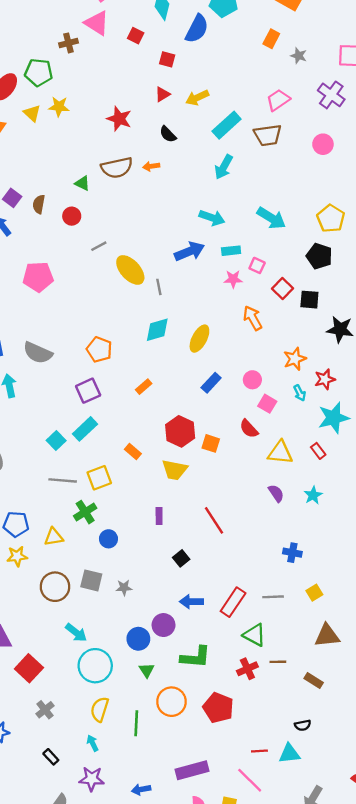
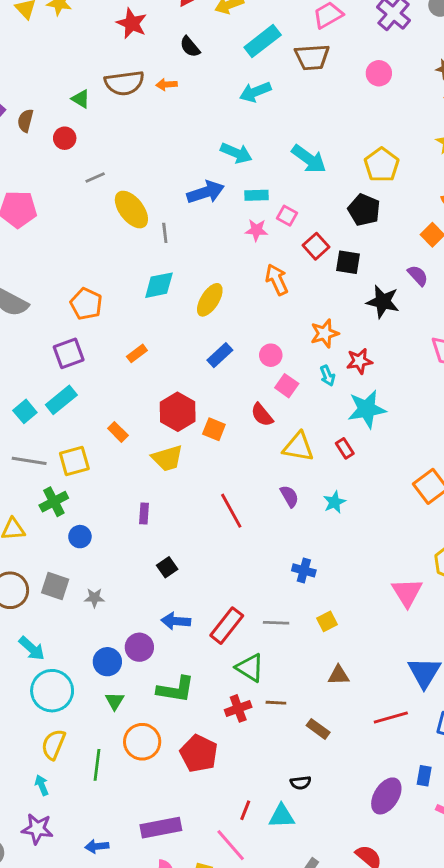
cyan arrow: (224, 167) -> (255, 92), turned 35
yellow trapezoid: (175, 470) -> (167, 458), turned -32
red line: (214, 520) -> (231, 511), moved
brown triangle: (327, 636) -> (339, 675), size x0.7
red line: (259, 751) -> (245, 810), turned -70

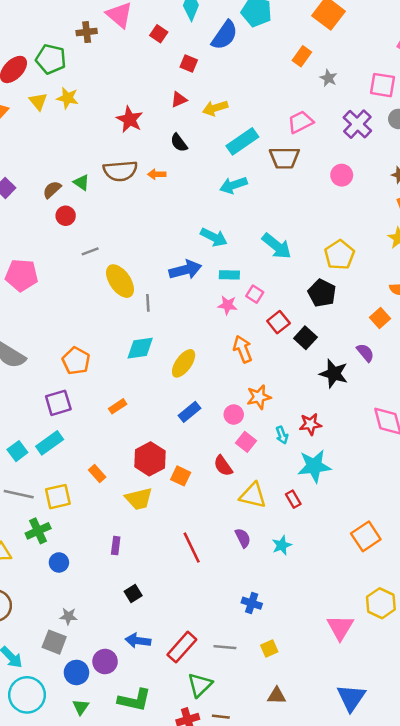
brown semicircle: (25, 121) -> (52, 190), moved, turned 30
black square: (348, 262) -> (305, 338), turned 30
orange star: (325, 333) -> (259, 397), moved
gray square: (55, 586) -> (54, 642), moved
green triangle: (250, 668) -> (200, 685), turned 40

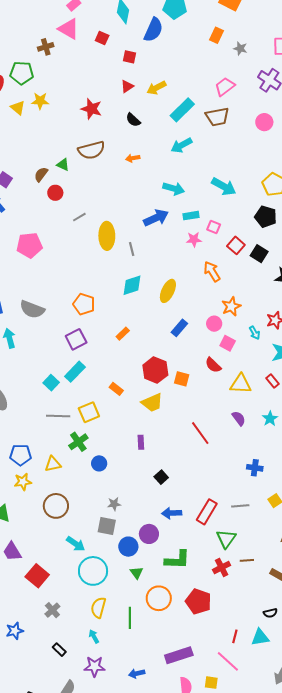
orange arrow: (157, 174) -> (133, 158), moved
yellow ellipse: (120, 281) -> (107, 236), turned 44

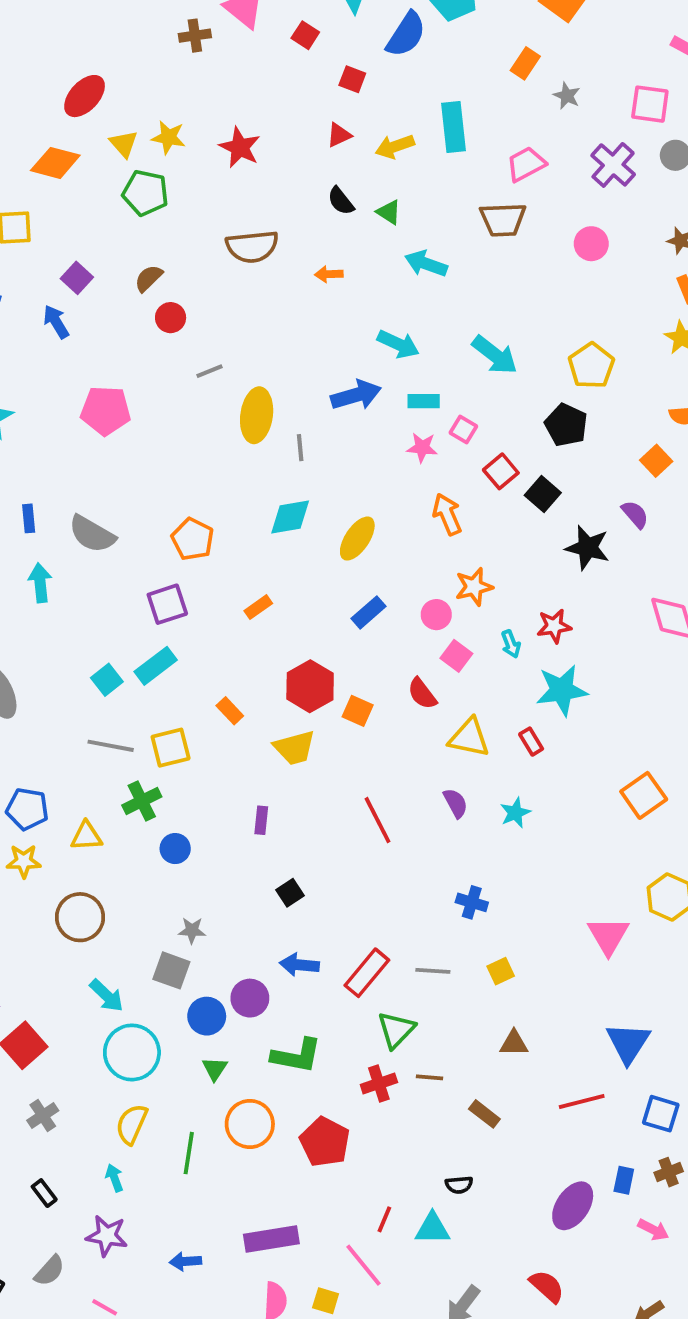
green pentagon: (22, 73) -> (145, 193), moved
red star: (91, 109) -> (240, 147), moved
cyan rectangle: (182, 110) -> (454, 127), moved, turned -60
cyan arrow: (182, 145) -> (426, 264), turned 40
green triangle: (63, 165) -> (389, 212), moved

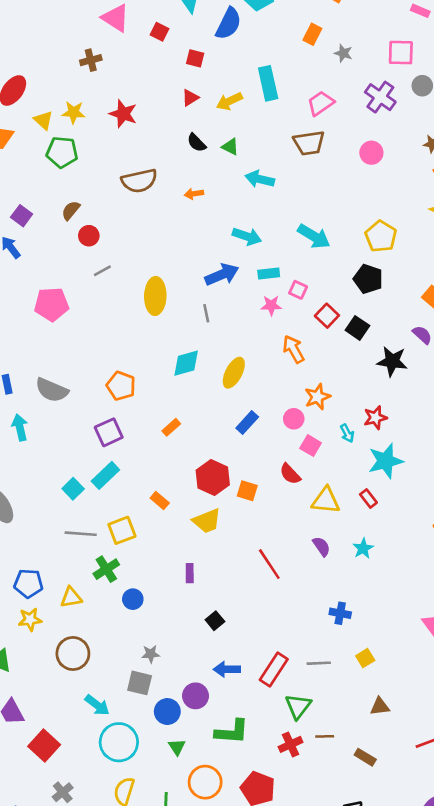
brown cross: (195, 36) -> (91, 60), moved
gray line: (210, 371) -> (102, 271), moved
gray line: (300, 448) -> (206, 313), moved

